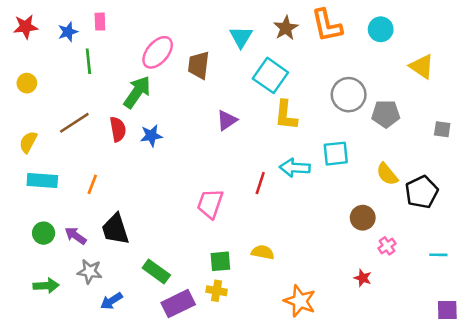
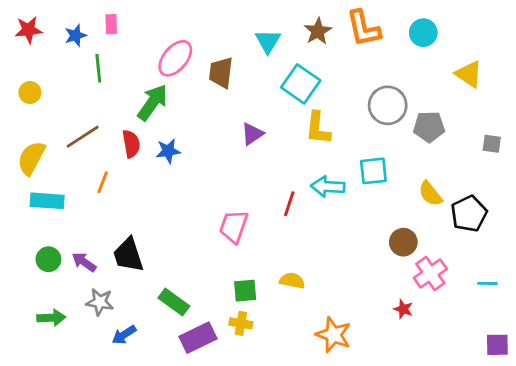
yellow semicircle: (28, 142) -> (31, 158), size x1.4
orange line: (92, 184) -> (103, 182), moved
pink cross: (387, 246) -> (430, 274), size x1.6

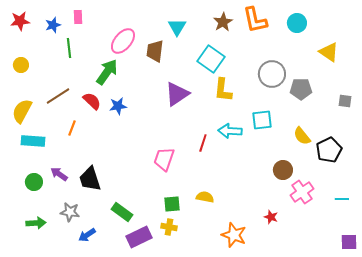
cyan triangle: (268, 41) -> (177, 27), moved
purple triangle: (252, 134) -> (177, 94), size x1.5
red semicircle: (131, 144) -> (92, 101), turned -36
purple arrow: (84, 262) -> (59, 174), moved
red star: (403, 309) -> (271, 217), moved

